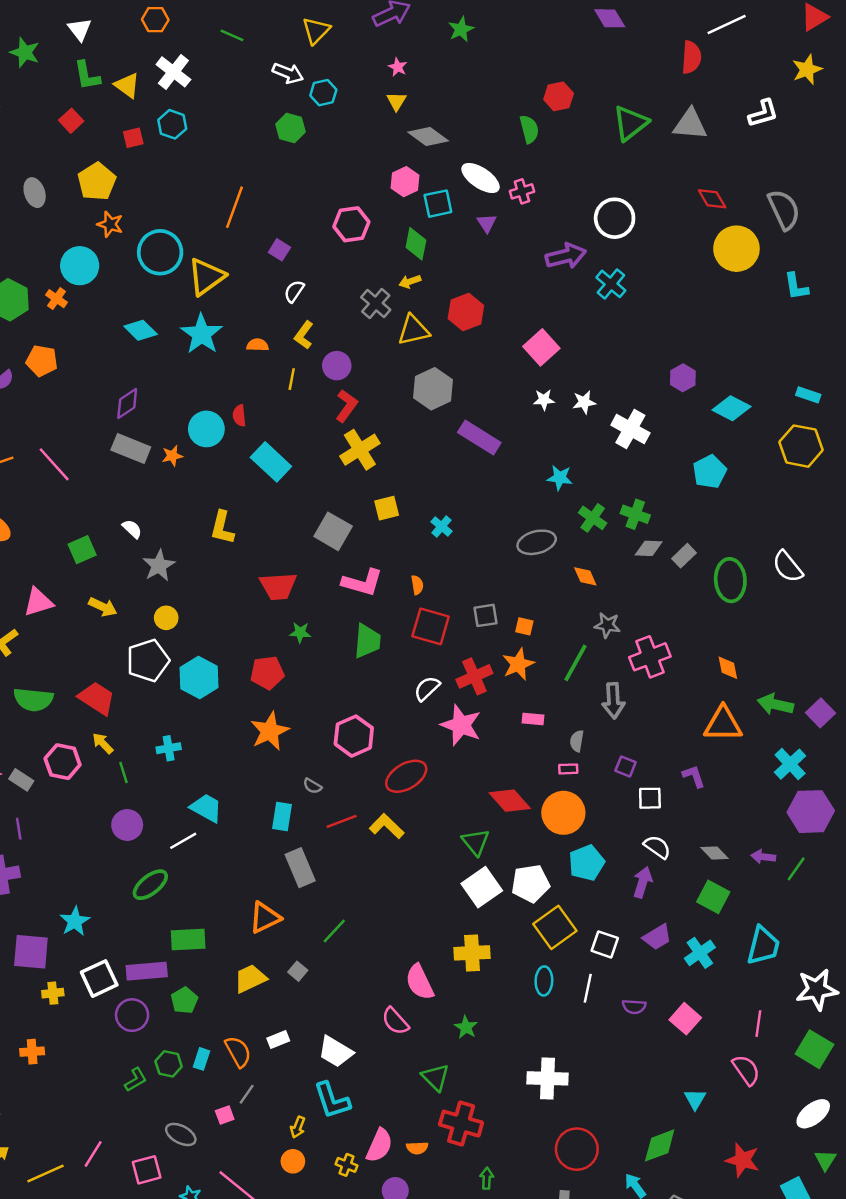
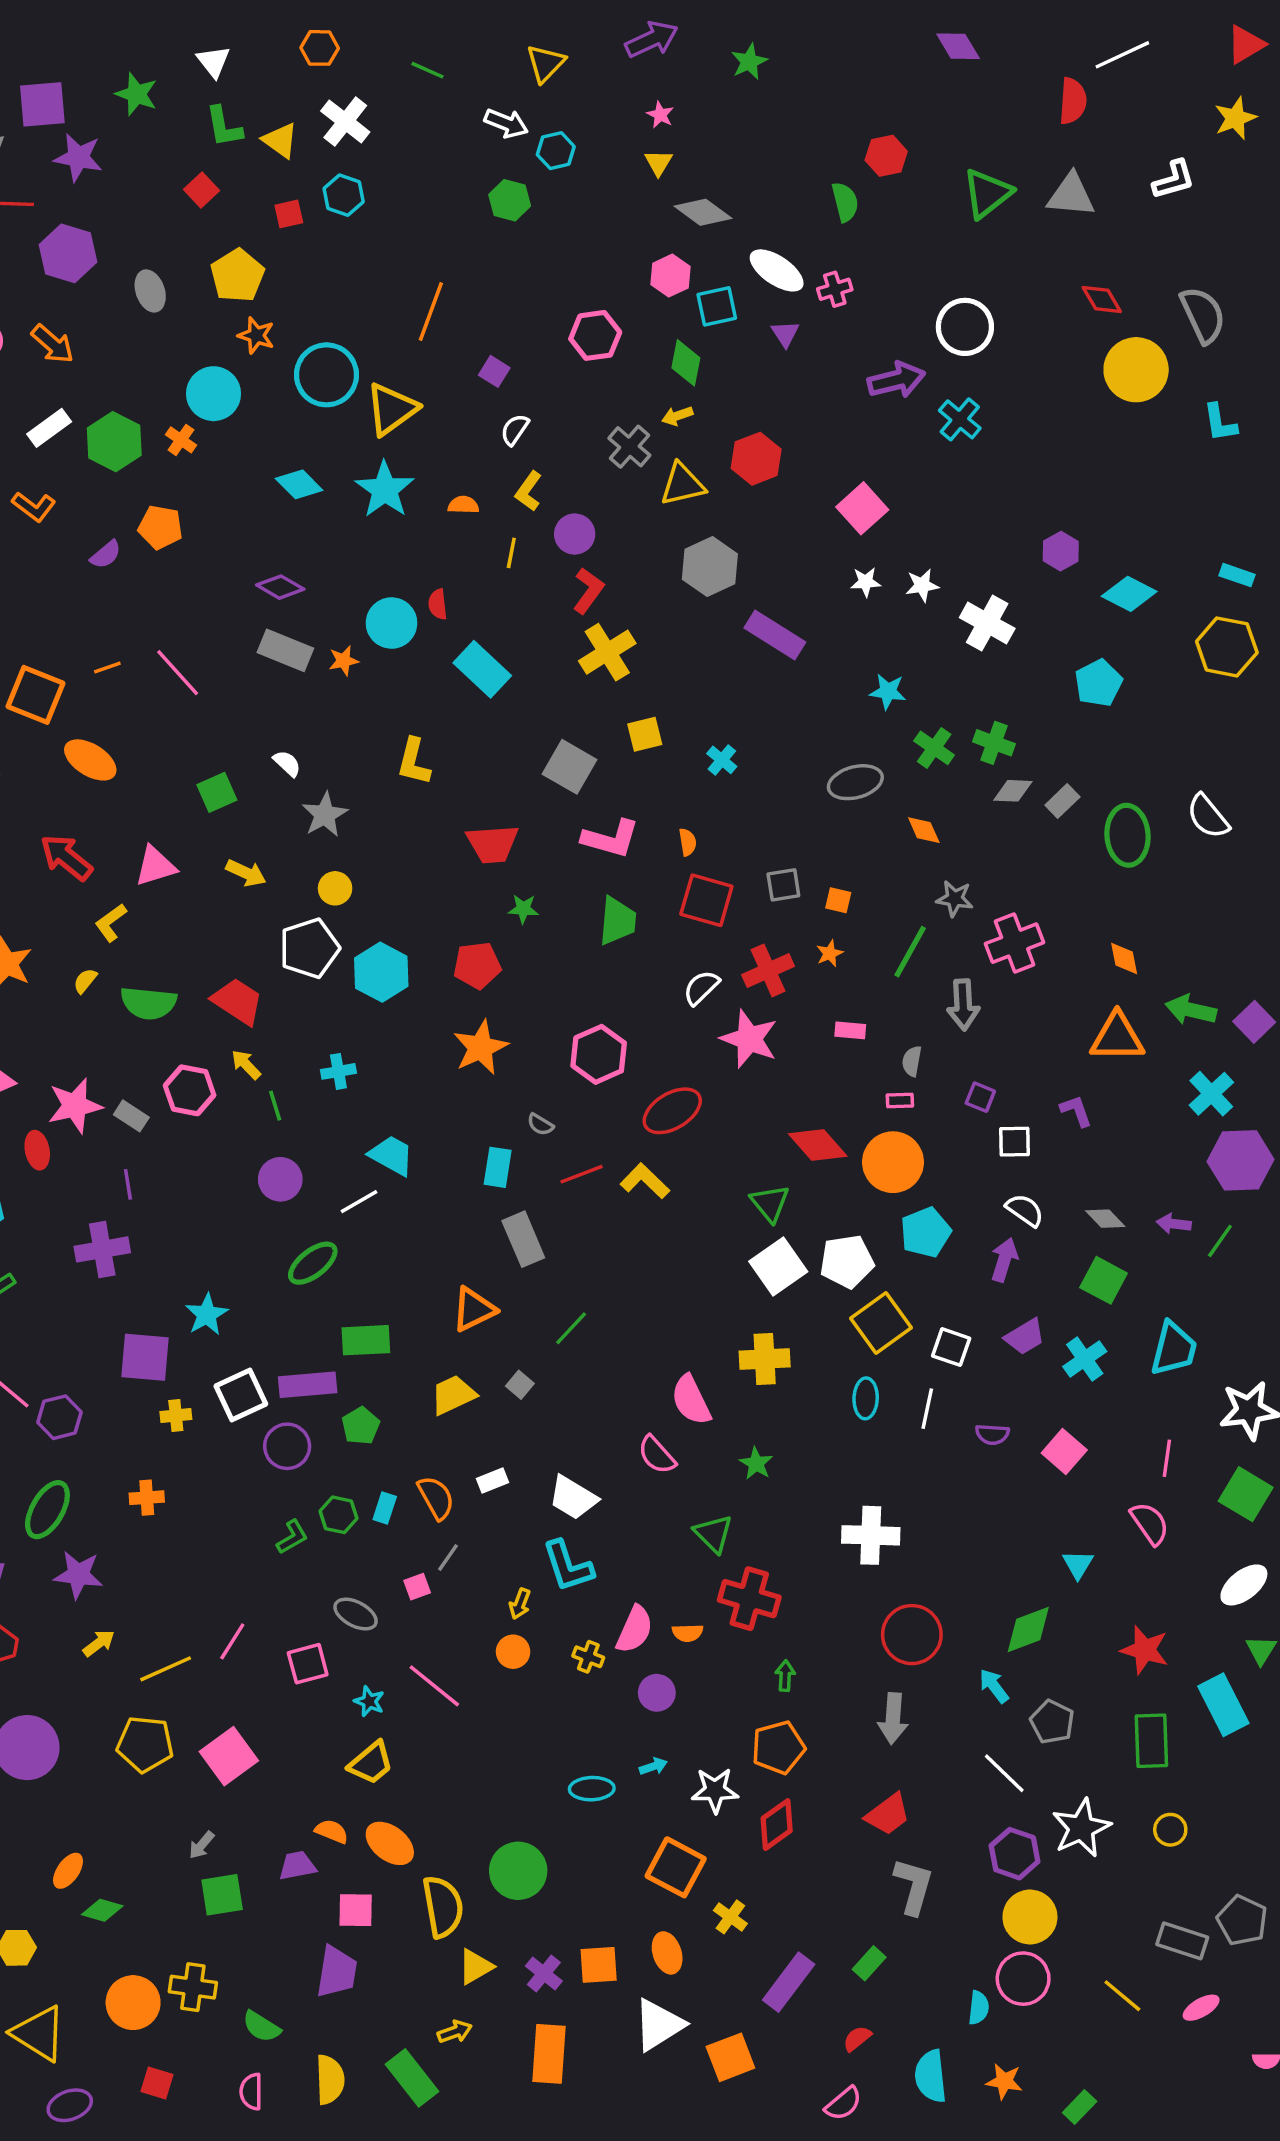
purple diamond: (127, 403) -> (280, 587), turned 64
orange star: (518, 664) -> (830, 953), size x0.6

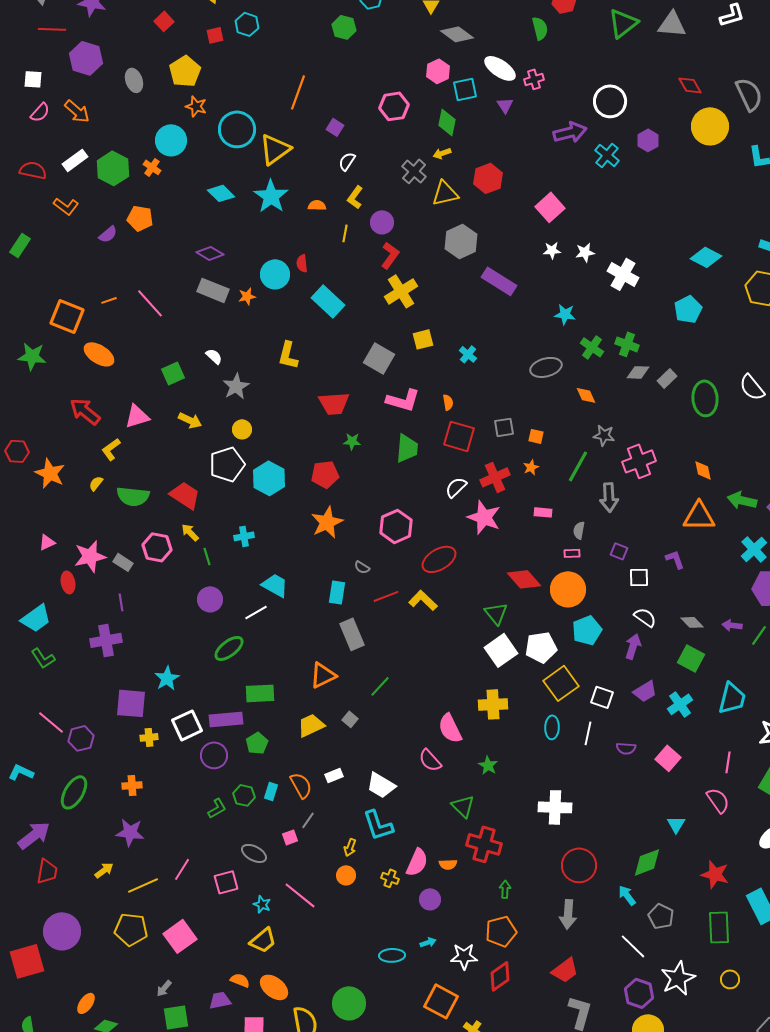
purple hexagon: (1061, 551) -> (648, 140), moved
purple star: (78, 1575) -> (130, 832), moved

